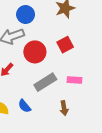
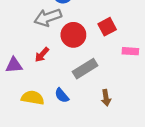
pink rectangle: (74, 80) -> (130, 51), moved

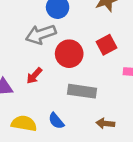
gray rectangle: (85, 69) -> (82, 91), turned 40
brown arrow: (106, 98) -> (105, 123), turned 105

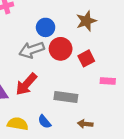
red circle: (69, 54) -> (61, 49), moved
red arrow: (34, 76) -> (26, 84), size x1.6

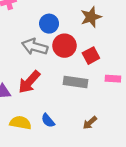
gray arrow: (32, 50) -> (35, 47), turned 35
gray rectangle: (66, 97) -> (75, 82), moved
brown arrow: (85, 124) -> (90, 123), turned -48

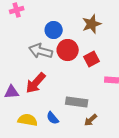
gray rectangle: (75, 82) -> (77, 102), moved

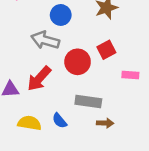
red circle: (68, 50) -> (78, 62), moved
brown arrow: (91, 120) -> (105, 123), turned -136

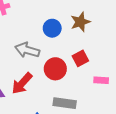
blue circle: (61, 15) -> (52, 28), moved

